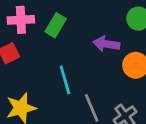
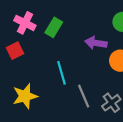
pink cross: (21, 20) -> (25, 23), turned 30

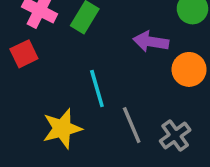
yellow star: (25, 96) -> (62, 129), moved

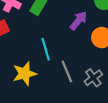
purple arrow: (151, 42) -> (79, 21), turned 120

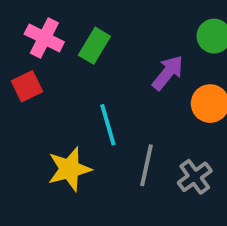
gray line: (67, 71) -> (147, 165), turned 35

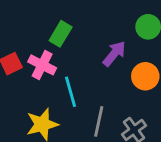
pink cross: (44, 38) -> (42, 65), moved

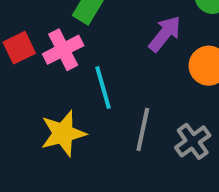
pink cross: (42, 65) -> (63, 50), turned 36

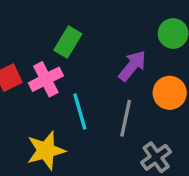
gray line: (143, 129) -> (126, 118), moved

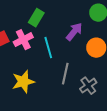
cyan line: (80, 112) -> (48, 48), moved
gray line: (126, 118) -> (65, 74), moved

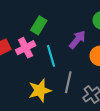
yellow star: (23, 82) -> (40, 90), moved

